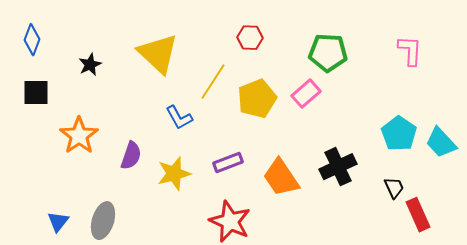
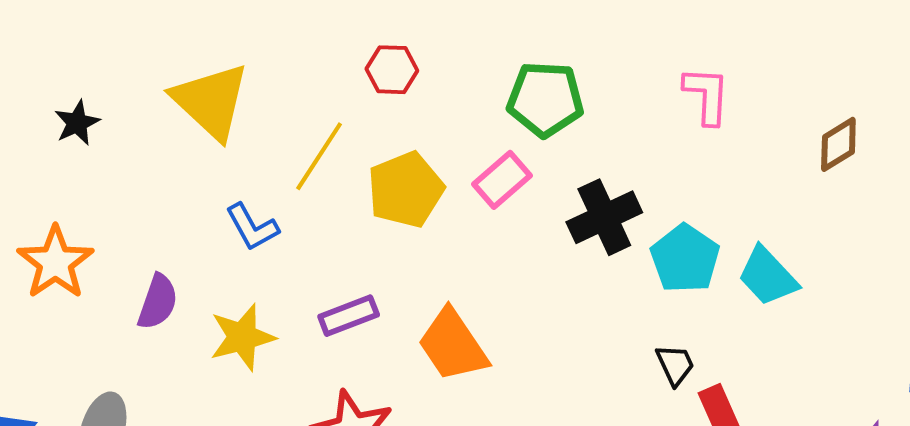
black cross: (338, 167) -> (604, 217), moved

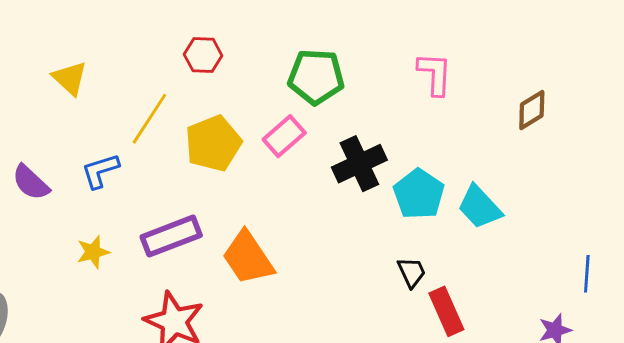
yellow triangle: (211, 101) -> (70, 78), size x0.6
blue L-shape: (252, 227) -> (100, 171), turned 102
purple semicircle: (158, 302) -> (31, 182), moved, turned 114
purple rectangle: (349, 316) -> (171, 236), size x1.4
yellow star: (242, 337) -> (93, 252), size x0.7

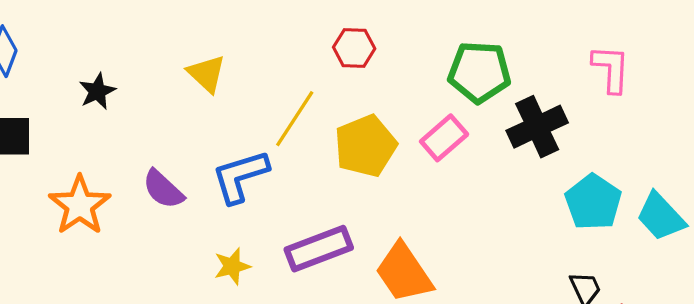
black cross: (359, 164) -> (537, 127), moved
blue L-shape: (100, 171) -> (240, 176), size x1.4

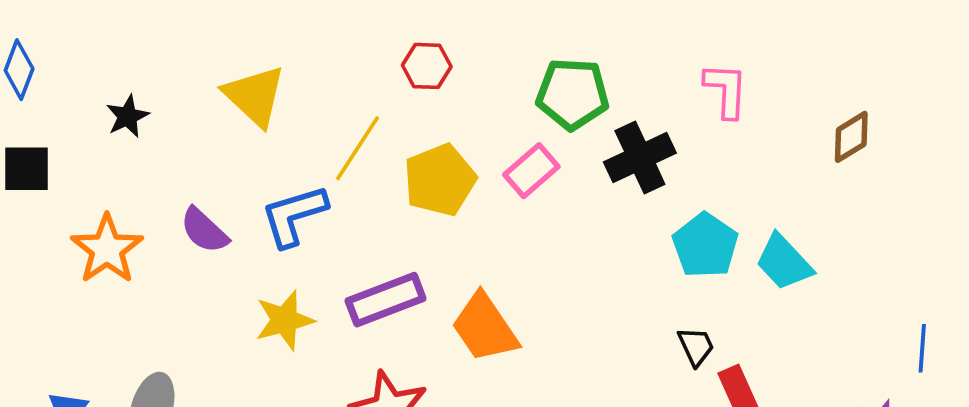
yellow triangle: (206, 74) -> (255, 96), size x1.4
yellow star: (232, 266) -> (285, 320), size x1.4

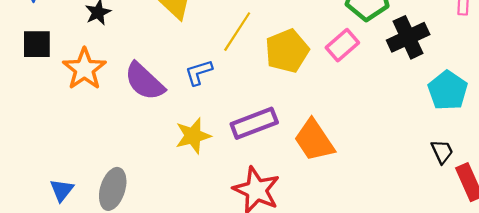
blue L-shape: (294, 215) -> (199, 72), size x0.7
purple semicircle: (204, 230) -> (144, 81), size x1.4
orange star: (107, 249) -> (84, 69), moved

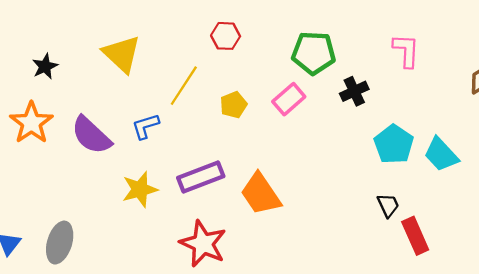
black cross: (408, 37) -> (354, 91), size x0.7
yellow pentagon: (287, 51) -> (233, 105), size x0.6

